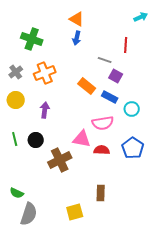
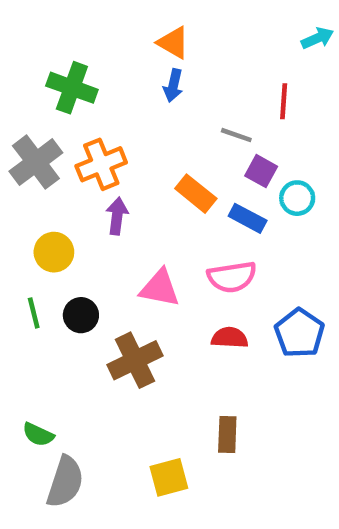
gray cross: (16, 72) -> (36, 162), size x1.6
yellow circle: (16, 100) -> (54, 252), moved
cyan circle: (132, 109) -> (297, 198), moved
purple arrow: (45, 110) -> (117, 216), moved
pink triangle: (82, 139) -> (160, 288), moved

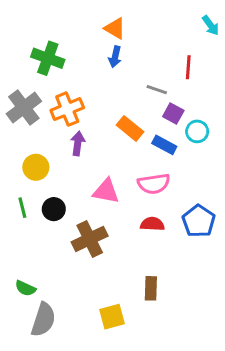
cyan arrow: (317, 38) -> (211, 25), turned 78

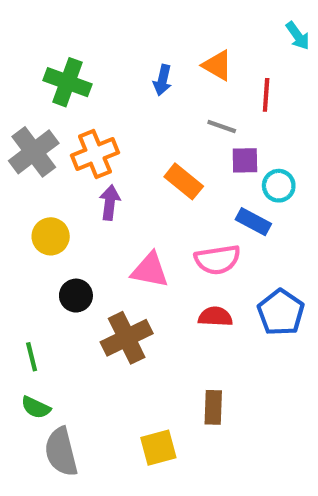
orange triangle: (115, 28) -> (217, 65), moved
purple square: (173, 114) -> (245, 160), turned -30
blue rectangle: (164, 145) -> (253, 222), moved
green line: (22, 208) -> (32, 357), moved
gray semicircle: (43, 320) -> (61, 452), turned 148

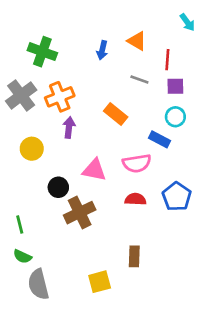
purple square: (245, 160) -> (175, 86), moved
black circle: (76, 296) -> (58, 187), moved

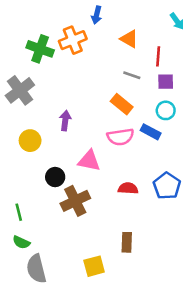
blue arrow: (102, 50) -> (97, 15), moved
orange cross: (60, 97) -> (73, 40), moved
orange rectangle: (116, 114) -> (122, 104), moved
pink semicircle: (137, 163) -> (120, 137), moved

